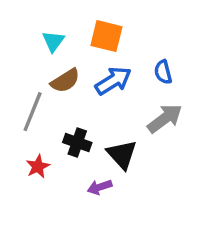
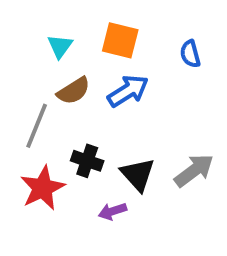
blue semicircle: (163, 72) -> (190, 54), moved
gray arrow: (165, 118) -> (194, 171), moved
red star: (38, 167) -> (43, 188), size x1.6

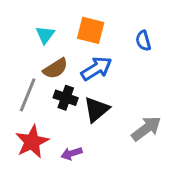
black cross: (87, 161) -> (66, 98), moved
black triangle: (138, 174) -> (96, 110), moved, turned 32
purple arrow: (112, 211) -> (72, 153), moved

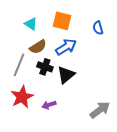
cyan triangle: (45, 35) -> (31, 24), turned -32
gray arrow: (146, 129) -> (100, 110), moved

